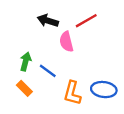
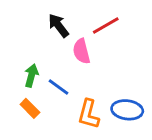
black arrow: (48, 21) -> (59, 26), turned 36

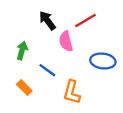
green arrow: (31, 76) -> (22, 51), moved
blue ellipse: (127, 110) -> (103, 61), moved

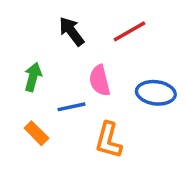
pink semicircle: (66, 41) -> (100, 81), moved
blue line: (47, 70) -> (72, 107), turned -48

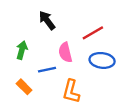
red line: (130, 31) -> (93, 33), moved

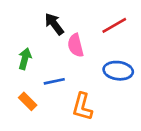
red line: (93, 33) -> (114, 25), moved
pink semicircle: (65, 52) -> (76, 45), moved

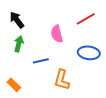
black arrow: (54, 24) -> (17, 20), moved
orange rectangle: (28, 101) -> (14, 85), moved

